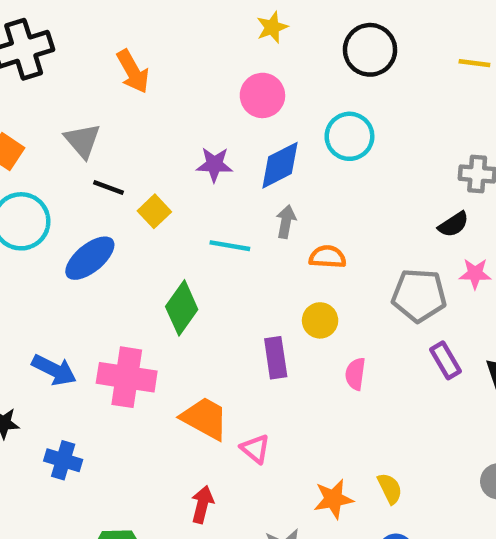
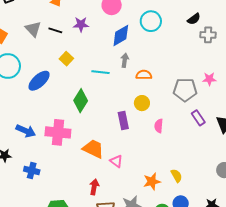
purple star: (214, 165) -> (81, 24), moved
black line: (109, 188) -> (55, 30), moved
black semicircle: (454, 224) -> (194, 19), moved

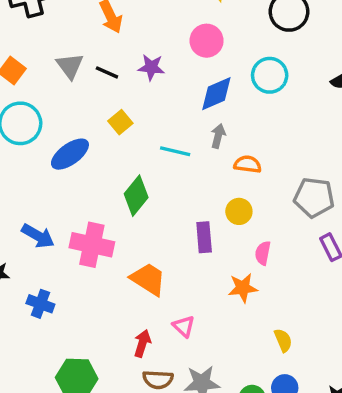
pink triangle: (116, 161) -> (184, 326), moved
orange star: (152, 182) -> (243, 288), moved

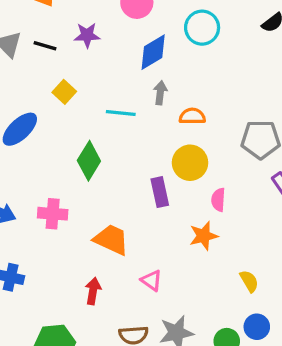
yellow circle: (239, 211) -> (190, 163), size x1.4
pink cross: (92, 245) -> (53, 214), size x0.7
red arrow: (142, 343) -> (93, 291), moved

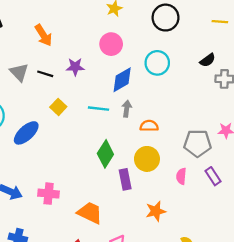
cyan line: (121, 113) -> (98, 109), moved
green diamond: (89, 161) -> (105, 154), moved
pink semicircle: (218, 200) -> (181, 176), moved

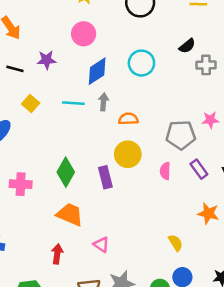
cyan circle: (157, 63) -> (141, 63), moved
green diamond: (105, 154) -> (66, 172), moved
pink cross: (49, 194) -> (21, 184), moved
orange star: (156, 211) -> (208, 213), moved, turned 30

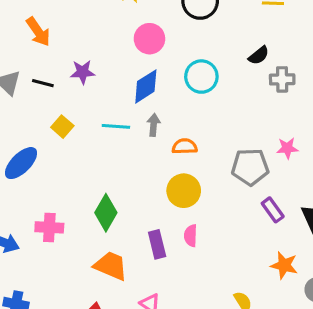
pink circle: (84, 34) -> (149, 39), moved
pink semicircle: (165, 171) -> (191, 236), moved
purple rectangle: (105, 177) -> (157, 244), moved

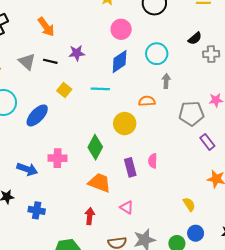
gray arrow: (154, 125) -> (166, 81), moved
yellow circle: (184, 191) -> (125, 124), moved

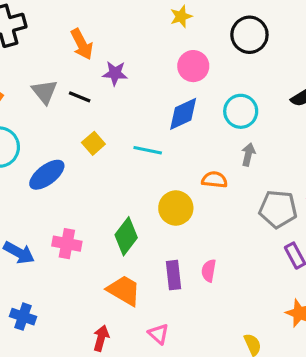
purple star: (77, 53) -> (115, 73), moved

